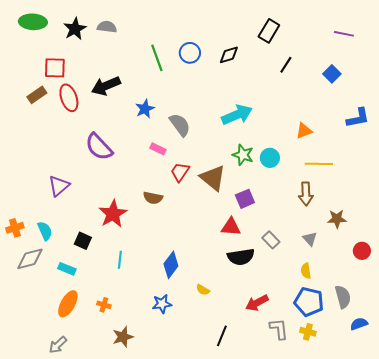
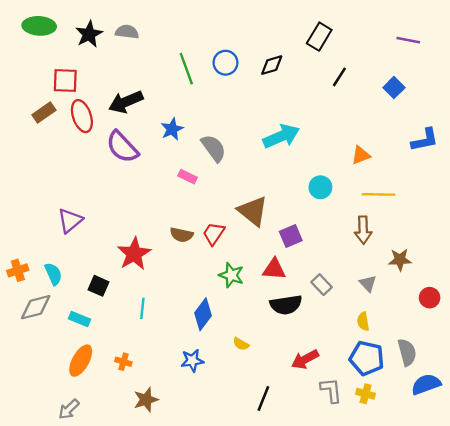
purple semicircle: (99, 147) -> (122, 147), moved
green star: (243, 155) -> (231, 275), moved
red trapezoid: (180, 172) -> (214, 234), moved
blue semicircle: (359, 324) -> (426, 384), size x1.4

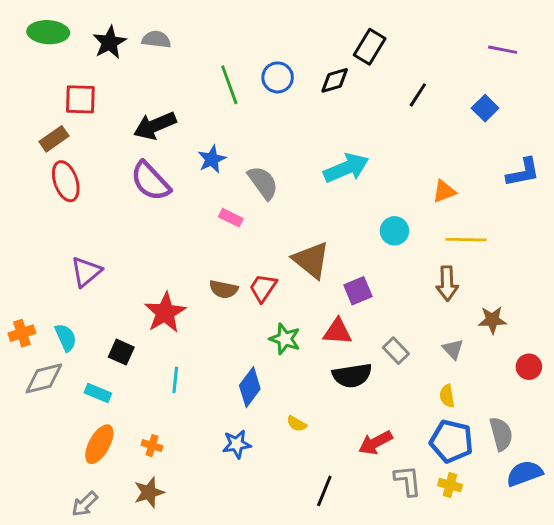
black rectangle: (319, 37) -> (370, 47), moved
red ellipse: (82, 116) -> (66, 181), moved
brown star: (146, 400) -> (149, 492), moved

